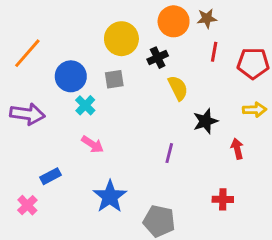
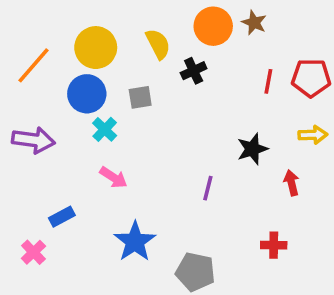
brown star: (207, 18) -> (254, 23), turned 30
yellow circle: (121, 39) -> (96, 48), moved
red line: (214, 52) -> (268, 81), moved
yellow semicircle: (178, 88) -> (158, 44), moved

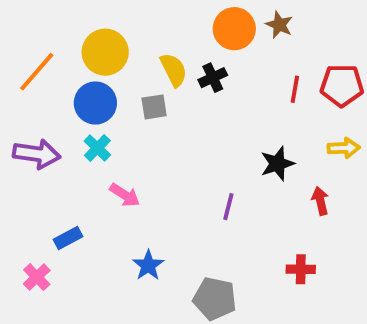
yellow semicircle: (158, 44) -> (174, 70), moved
cyan cross: (105, 129) -> (97, 148), moved
blue star: (135, 242) -> (148, 265), size x0.7

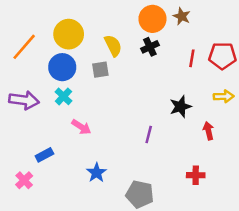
black cross: (213, 78) -> (150, 47), moved

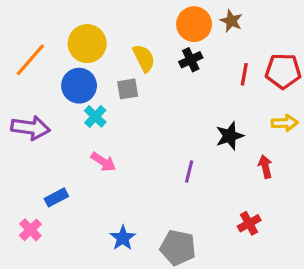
cyan cross: (64, 96) -> (95, 116), moved
blue star: (97, 173) -> (123, 238), moved
red cross: (196, 175) -> (249, 223), turned -30

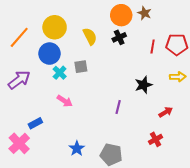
gray square: (128, 89) -> (81, 67), moved
purple arrow: (30, 128) -> (19, 80), turned -45
red arrow: (265, 167) -> (166, 112), moved, turned 72
pink cross: (30, 230) -> (19, 143), size x1.5

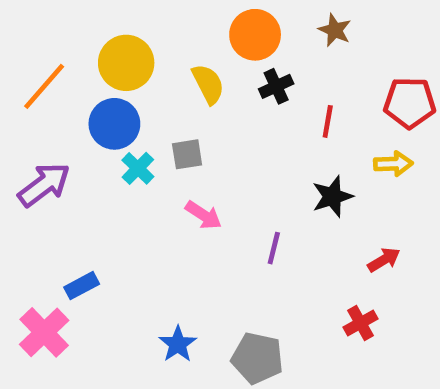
orange circle: (121, 15) -> (255, 35), moved
red line: (153, 46) -> (328, 121), moved
yellow arrow: (178, 77) -> (393, 164), moved
pink arrow: (65, 101) -> (203, 215), moved

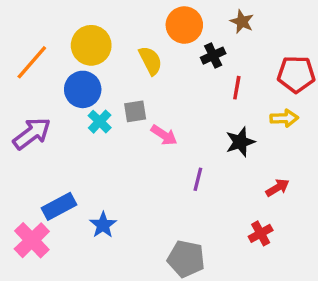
black cross: (276, 86) -> (213, 56), moved
pink arrow: (203, 215) -> (164, 135), moved
blue rectangle: (82, 286) -> (59, 206), size x1.4
blue star: (178, 344) -> (103, 225), moved

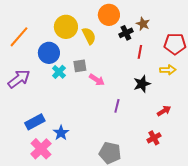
brown star: (242, 22) -> (143, 24), moved
yellow circle: (91, 45) -> (66, 27), moved
pink cross: (32, 240) -> (41, 149), moved

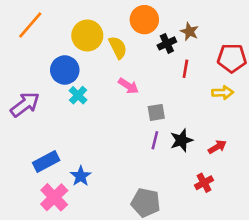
orange line: (19, 37) -> (30, 25), moved
gray square: (80, 66) -> (156, 112), moved
pink arrow: (97, 80) -> (128, 86), moved
black star: (142, 84) -> (181, 140), moved

